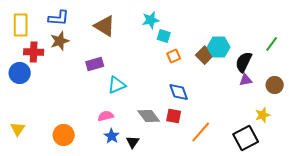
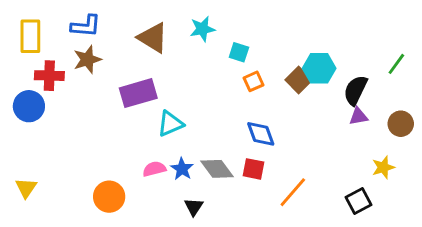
cyan star: (151, 20) -> (202, 29), moved
purple rectangle: (95, 64) -> (138, 93), size x1.4
orange circle: (64, 135) -> (109, 197), moved
blue star: (112, 136) -> (182, 169), moved
black square: (246, 138) -> (358, 201), size x0.7

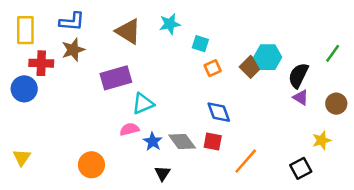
purple triangle: (358, 116) -> (301, 97), turned 42
pink semicircle: (154, 169) -> (129, 129), moved

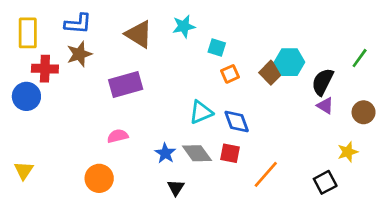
cyan triangle: (143, 104) -> (201, 112), moved
pink semicircle: (129, 129) -> (118, 136), moved

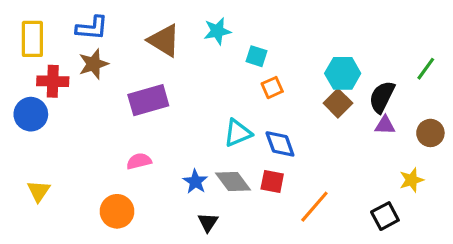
brown square: (271, 73) -> (338, 103), moved
purple triangle: (325, 106) -> (385, 125), turned -30
yellow triangle: (24, 170) -> (39, 191), moved

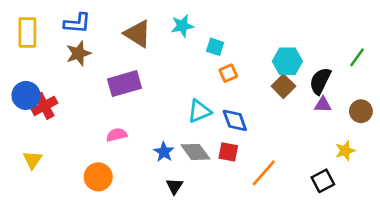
red cross: (53, 81) -> (44, 106), moved, turned -30

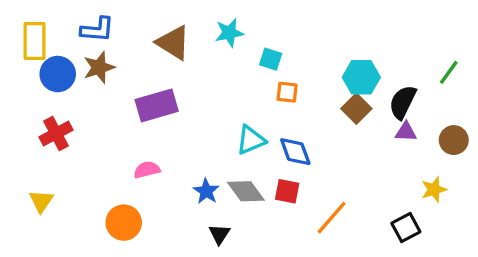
orange square: (228, 73) -> (287, 92), turned 30
blue circle: (26, 95) -> (58, 74), moved

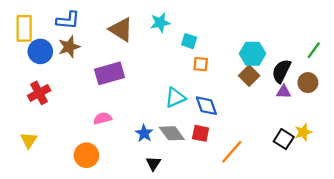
brown circle: (454, 140) -> (308, 83), moved
black square: (406, 228) -> (284, 139), moved, turned -30

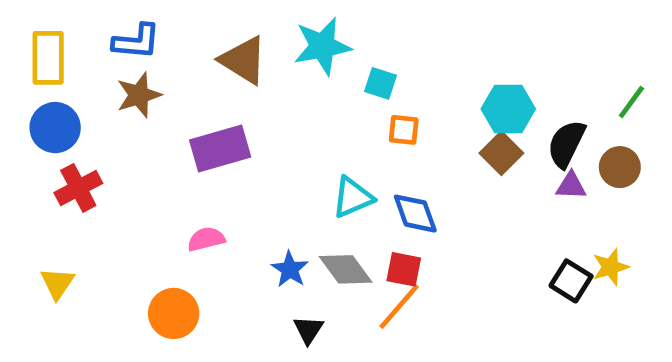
cyan star: (160, 23) -> (322, 46), size x1.4
blue circle: (40, 51) -> (55, 128), moved
orange line: (232, 152) -> (399, 306), moved

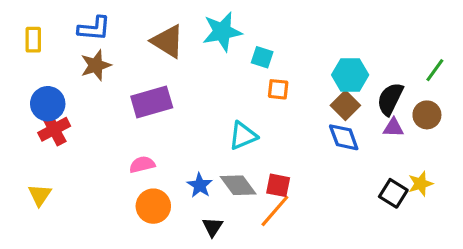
yellow rectangle: (48, 58) -> (33, 40), size x0.7
blue circle: (55, 128) -> (48, 104), moved
blue diamond: (415, 214) -> (344, 137), moved
orange circle: (174, 313) -> (153, 206), moved

